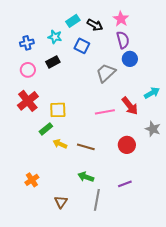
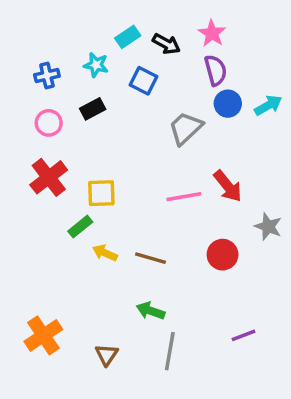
cyan arrow: (152, 93) -> (268, 105), moved
orange cross: (32, 180) -> (43, 335), moved, size x1.5
purple line: (125, 184) -> (244, 335), moved

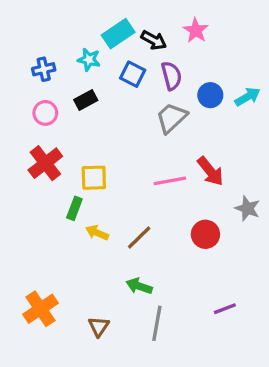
cyan rectangle: (128, 37) -> (118, 34), size x1.4
purple semicircle: (215, 70) -> (171, 76), moved
green rectangle: (80, 227) -> (74, 208), turned -30
brown line: (151, 258) -> (139, 238), turned -60

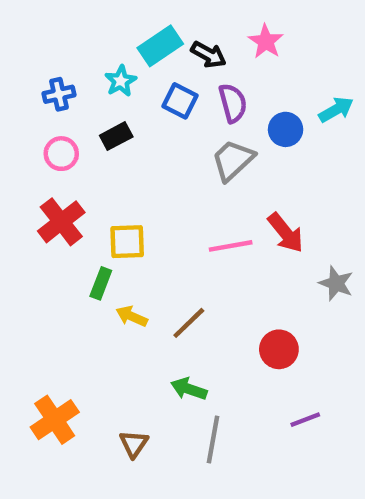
cyan star: (89, 60) -> (121, 81), turned 30
cyan arrow: (248, 97) -> (336, 110), moved
red circle: (205, 234) -> (279, 349), moved

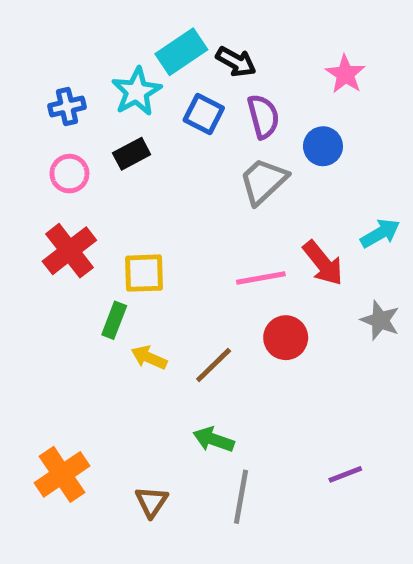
pink star: (266, 41) -> (345, 74), moved
cyan star: (121, 81) -> (137, 92), size x1.4
cyan arrow: (336, 110) -> (380, 233), moved
red circle: (279, 349) -> (286, 338), moved

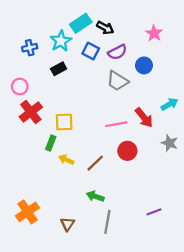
purple semicircle: (263, 116) -> (117, 52), turned 78
pink circle: (69, 174) -> (20, 86), moved
gray trapezoid: (263, 181) -> (117, 81), turned -105

